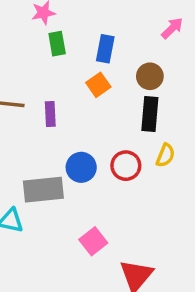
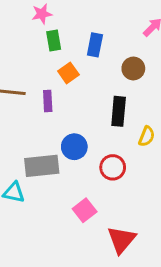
orange square: (98, 85) -> (68, 73), moved
black rectangle: (150, 114) -> (119, 111), moved
red circle: (126, 166) -> (113, 167), moved

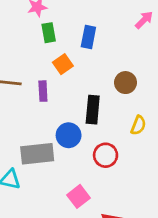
brown circle: (133, 68) -> (125, 83), moved
black rectangle: (119, 111) -> (93, 110), moved

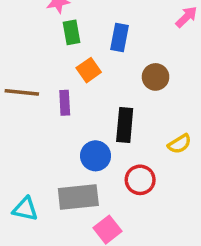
brown circle: (125, 83) -> (156, 77), moved
yellow semicircle: (138, 125) -> (180, 144), turned 36
gray rectangle: (37, 154) -> (78, 197), moved

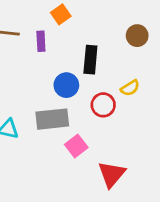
brown circle: (156, 77) -> (137, 36), moved
yellow semicircle: (180, 144) -> (130, 88), moved

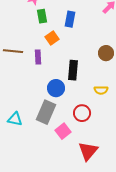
yellow semicircle: (130, 88) -> (101, 90), turned 32
red circle: (103, 105) -> (82, 113), moved
gray rectangle: (52, 119) -> (46, 112), turned -60

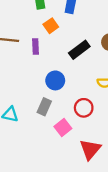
black rectangle: (73, 70) -> (79, 50), moved, turned 48
gray rectangle: (46, 112) -> (44, 107), size x0.7

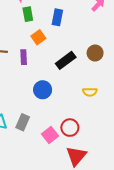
gray rectangle: (44, 107) -> (23, 122), moved
red circle: (84, 108) -> (70, 128), moved

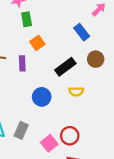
blue rectangle: (57, 17) -> (82, 32), moved, turned -49
yellow semicircle: (90, 92) -> (76, 91), moved

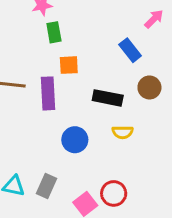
orange square: (37, 43) -> (69, 65), turned 32
purple rectangle: (22, 63) -> (48, 93), size x1.5
black rectangle: (65, 67) -> (108, 98), turned 48

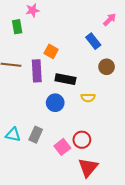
green rectangle: (54, 32) -> (17, 27), moved
orange square: (69, 65) -> (51, 51), turned 32
black rectangle: (108, 98) -> (65, 79), moved

